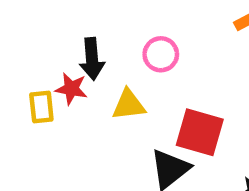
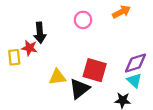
pink circle: (161, 54) -> (83, 20), moved
yellow triangle: (129, 105) -> (57, 77), moved

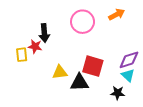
pink circle: (83, 20) -> (83, 22), size x1.5
black triangle: (80, 89) -> (79, 83), turned 36

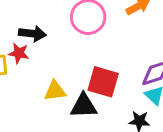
black arrow: (44, 33) -> (32, 34), turned -78

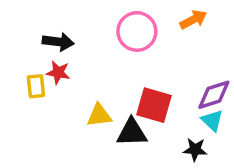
black arrow: (32, 34) -> (58, 42), moved

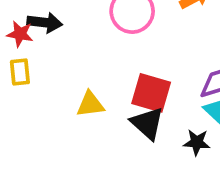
red star: (58, 73) -> (20, 34), moved
black triangle: (132, 132) -> (147, 123), moved, turned 44

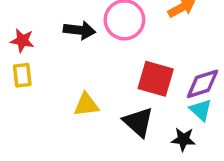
black arrow: (45, 23) -> (79, 30), moved
red square: (151, 93) -> (156, 79), moved

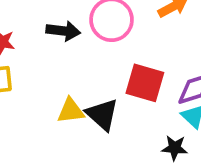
black triangle: (138, 122) -> (102, 114), moved

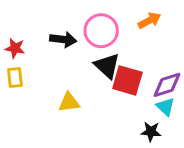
black triangle: (102, 114) -> (107, 66), moved

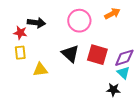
black arrow: (63, 39) -> (36, 23), moved
black triangle: (107, 66) -> (70, 54), moved
yellow triangle: (69, 102) -> (40, 70), moved

